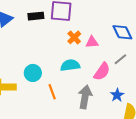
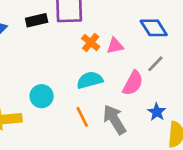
orange line: (52, 92) -> (82, 117), moved
gray arrow: (85, 97) -> (115, 120), turned -35

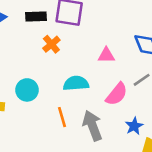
orange cross: (91, 43) -> (51, 44), moved

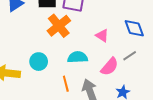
orange cross: (51, 44) -> (59, 26), size x1.6
pink triangle: (106, 55) -> (102, 36), turned 32

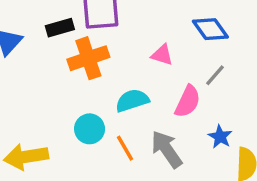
orange cross: (59, 26) -> (88, 58), turned 35
cyan circle: (39, 62) -> (90, 129), moved

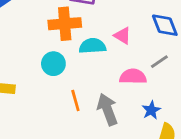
cyan semicircle: (132, 100) -> (92, 46), moved
pink semicircle: (188, 101) -> (133, 77), turned -128
cyan circle: (90, 129) -> (53, 64), moved

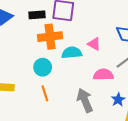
orange line: (75, 100) -> (45, 93), moved

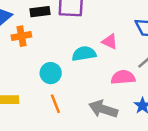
orange cross: (50, 37) -> (21, 36), moved, size x0.7
gray arrow: (85, 100) -> (103, 109), turned -45

